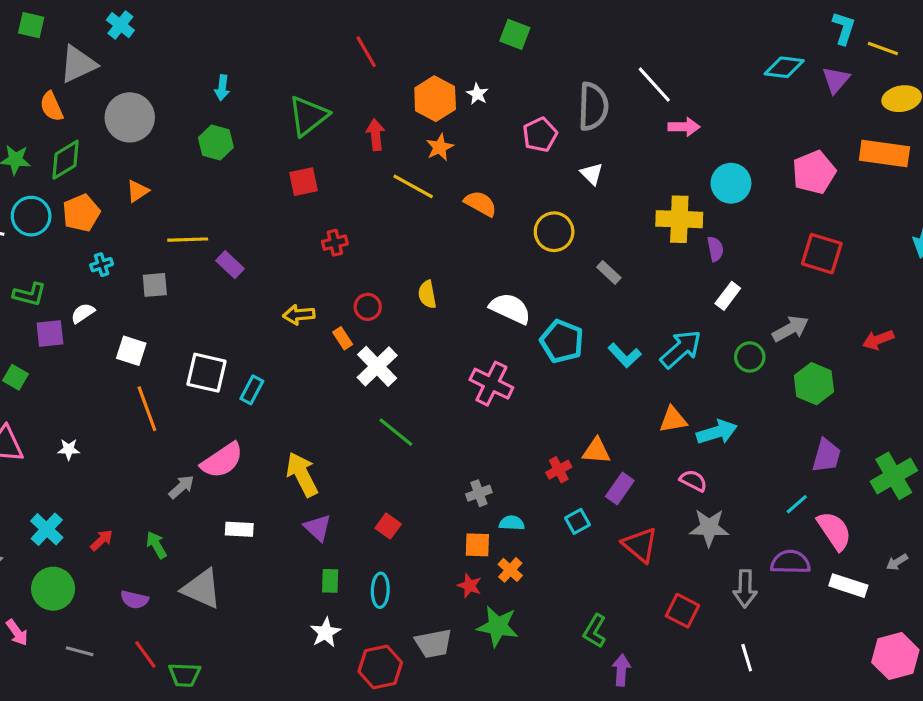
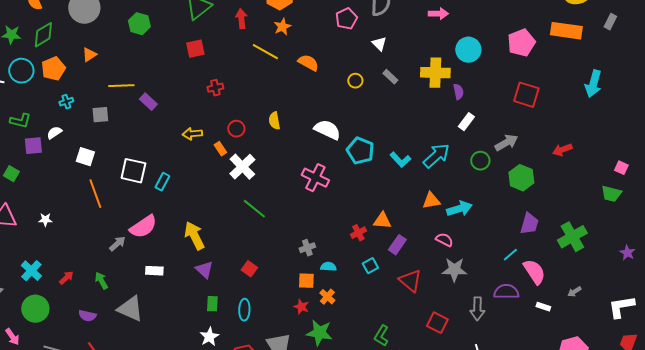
yellow circle: (554, 232) -> (355, 81), size x0.6
gray rectangle: (609, 272) -> (390, 77), moved
white rectangle: (848, 586) -> (543, 307), size x0.6

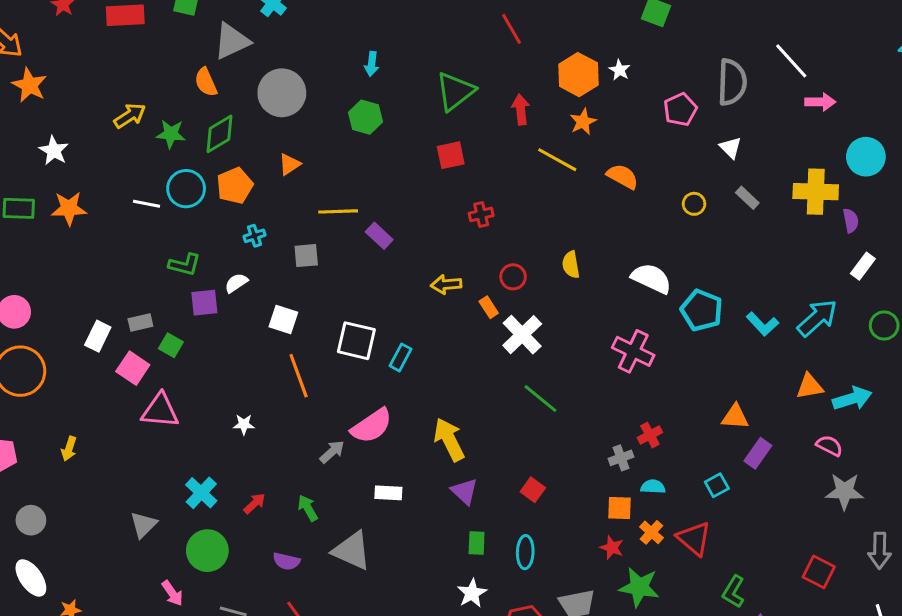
white star: (45, 220) -> (244, 424), moved
red cross: (358, 233) -> (650, 435), moved
red triangle: (410, 281) -> (694, 538), moved

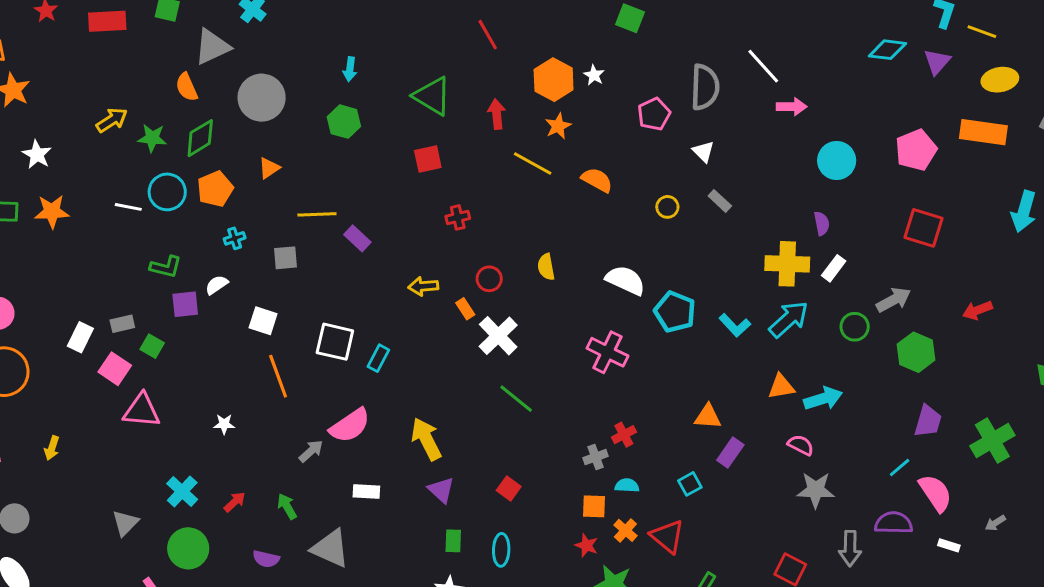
green triangle: (455, 91) -> (432, 96), turned -51
yellow cross: (816, 192) -> (787, 264), moved

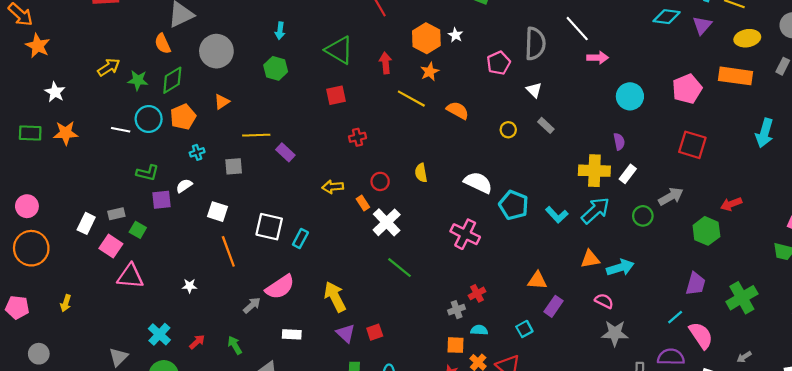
green hexagon: (916, 352) -> (706, 231), moved
red square: (509, 488) -> (375, 332), moved, turned 35

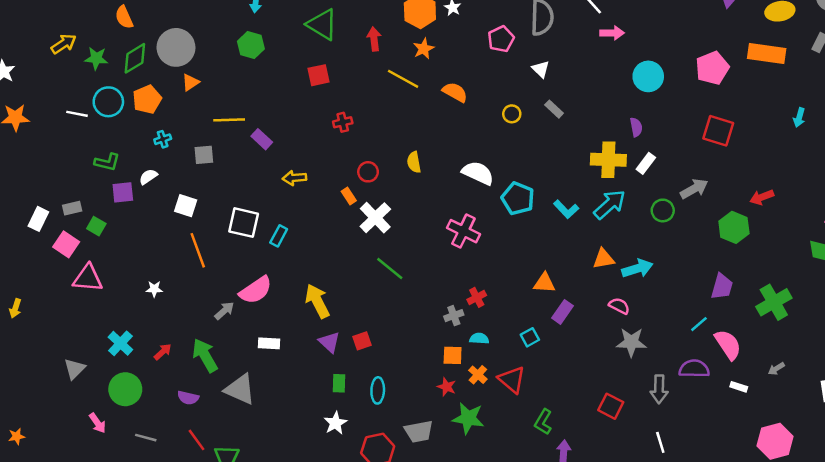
gray circle: (216, 51) -> (176, 47), moved
cyan arrow: (765, 133) -> (799, 117), size x0.6
yellow arrow: (333, 187) -> (294, 178), moved
green arrow: (235, 345) -> (205, 355), size x1.6

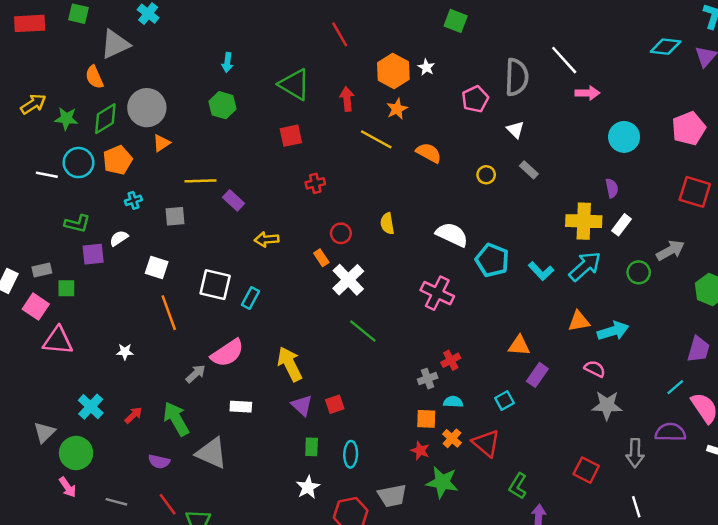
green square: (96, 226) -> (66, 288), turned -30
green circle: (125, 389) -> (76, 453), moved

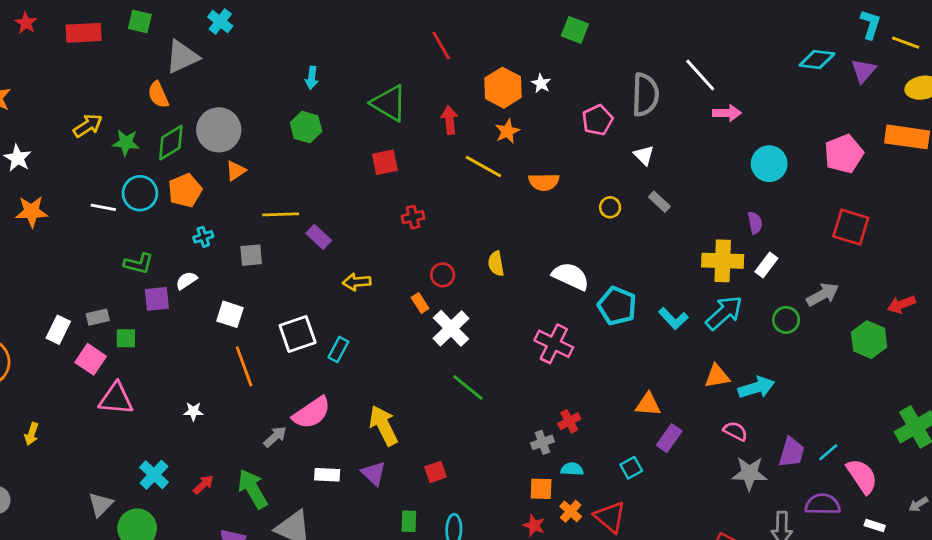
orange semicircle: (429, 153) -> (544, 182), turned 150
white square: (215, 285) -> (298, 334), turned -32
purple trapezoid: (698, 349) -> (792, 452), moved
purple triangle: (302, 405) -> (374, 473), moved

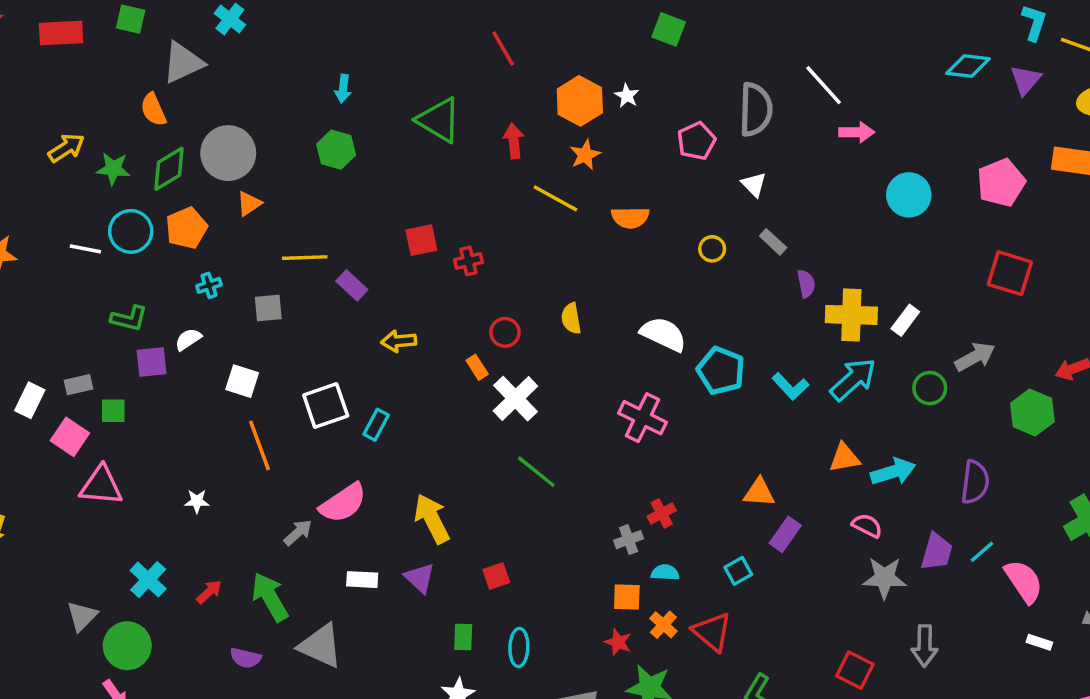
red square: (385, 162) -> (421, 240), moved
purple semicircle: (755, 223) -> (806, 284), moved
purple semicircle: (823, 504) -> (975, 482), moved, turned 96

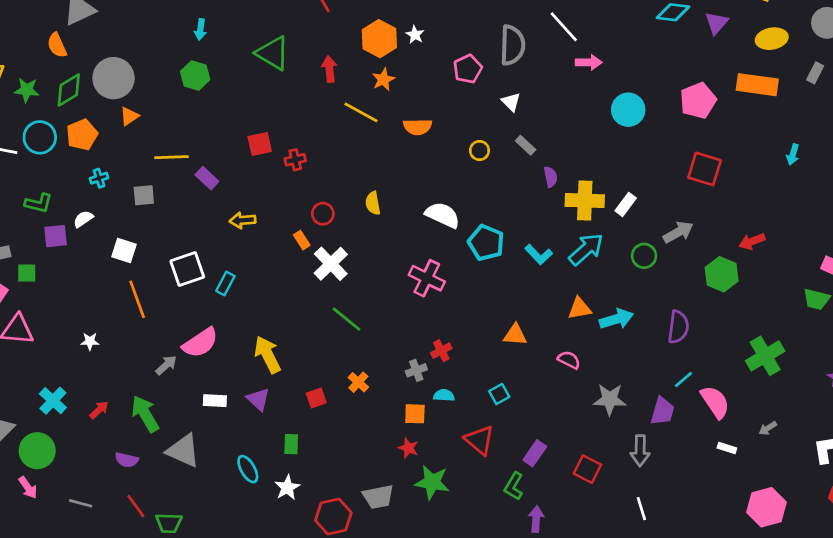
pink semicircle: (867, 526) -> (569, 360), moved
purple rectangle: (785, 534) -> (535, 453), moved
purple trapezoid: (937, 552) -> (662, 411), moved
orange cross: (663, 625) -> (358, 382), moved
cyan ellipse: (519, 647) -> (248, 469), moved, turned -32

